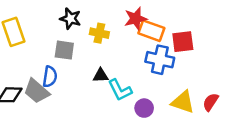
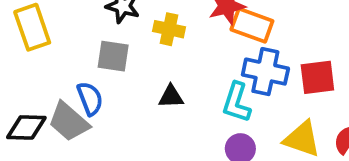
red square: (183, 42) -> (317, 77), moved
blue semicircle: (50, 77) -> (90, 99), turned -30
cyan L-shape: (120, 90) -> (236, 102), moved, turned 45

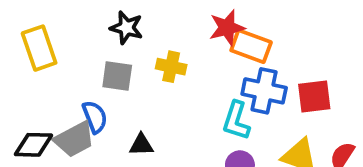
yellow cross: (169, 29) -> (171, 67), moved
black triangle: (171, 97) -> (141, 145), moved
gray trapezoid: (69, 122) -> (74, 139), turned -69

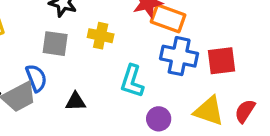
cyan L-shape: (236, 121) -> (132, 81), moved

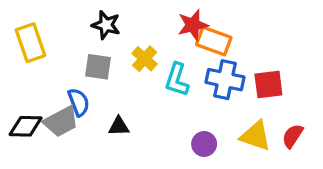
yellow cross: (101, 36) -> (145, 59), turned 30
cyan L-shape: (132, 81) -> (177, 80), moved

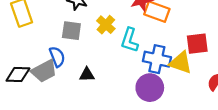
blue cross: (225, 80) -> (157, 59), moved
yellow triangle: (256, 136) -> (181, 63), moved
purple circle: (204, 144) -> (150, 88), size x1.5

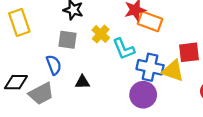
cyan L-shape: (130, 40) -> (124, 49), turned -40
gray trapezoid: (44, 71) -> (41, 94), moved

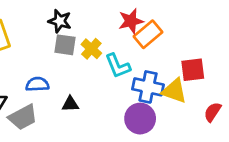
orange rectangle: (150, 21) -> (148, 34), turned -60
gray square: (67, 40) -> (65, 45), moved
blue semicircle: (54, 65) -> (37, 84), turned -72

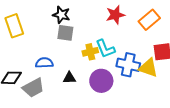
orange rectangle: (148, 34) -> (149, 20), moved
yellow cross: (91, 49) -> (90, 52), moved, turned 35
purple circle: (140, 119) -> (101, 81), moved

